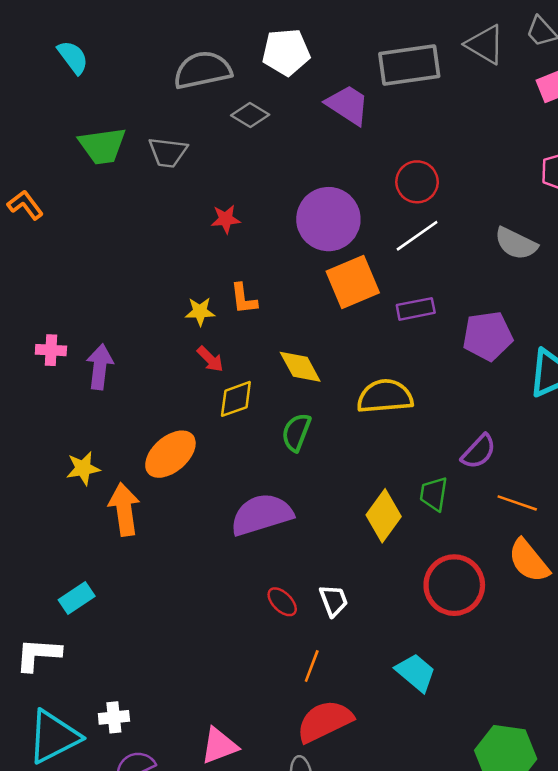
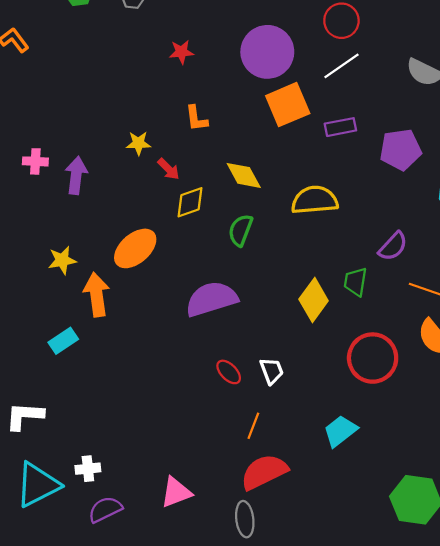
yellow star: (200, 312) -> (138, 143), moved
cyan rectangle: (77, 598) -> (63, 341), moved
cyan trapezoid: (416, 672) -> (340, 431), turned -78

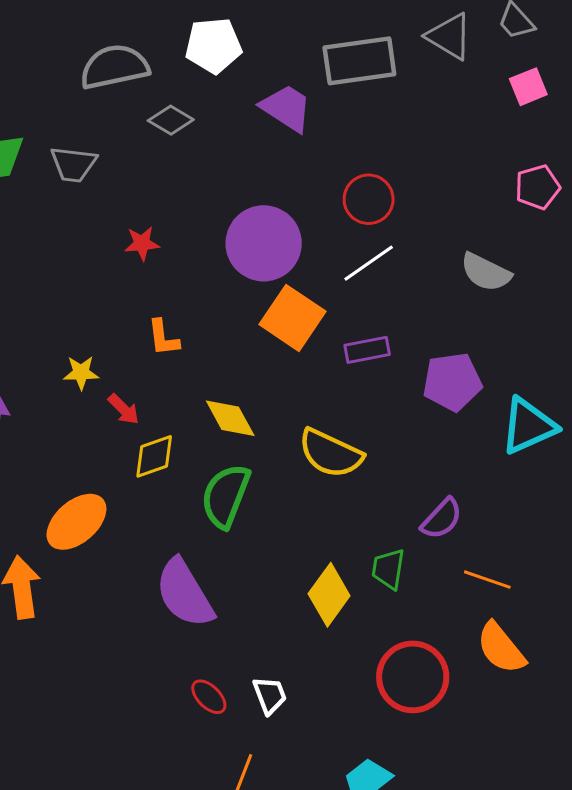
orange square: (288, 105) -> (293, 318), turned -33
yellow semicircle: (315, 200) -> (331, 453), turned -150
green semicircle: (240, 230) -> (226, 496), size x1.4
purple semicircle: (211, 299) -> (185, 593), turned -104

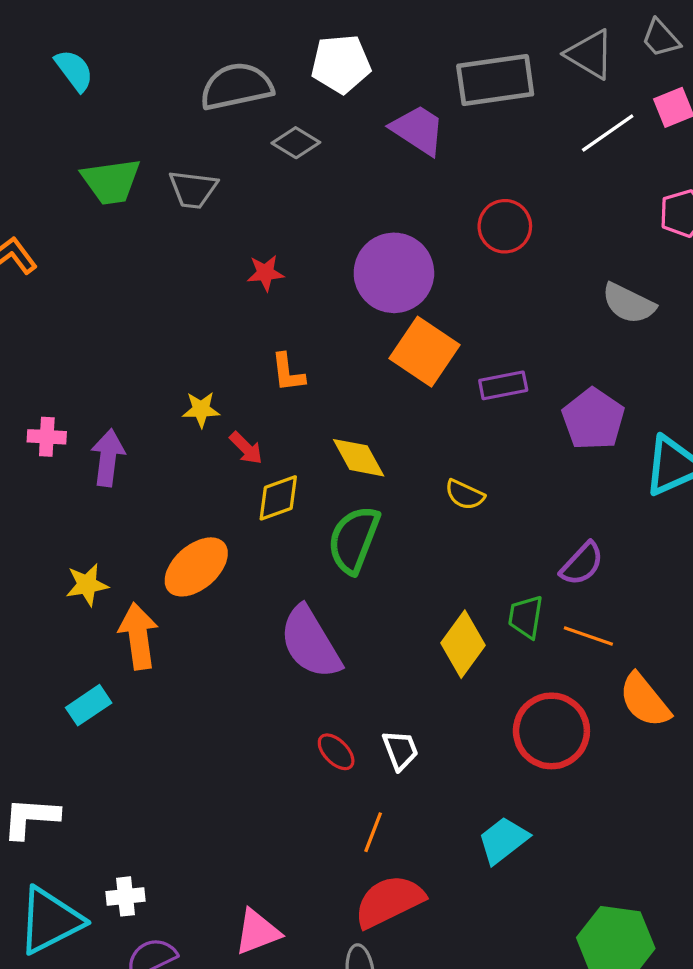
white line: (369, 263) -> (608, 133), moved
purple pentagon: (452, 382) -> (593, 419), turned -30
yellow semicircle: (331, 453) -> (465, 495), size x0.6
orange line: (487, 580) -> (588, 636), moved

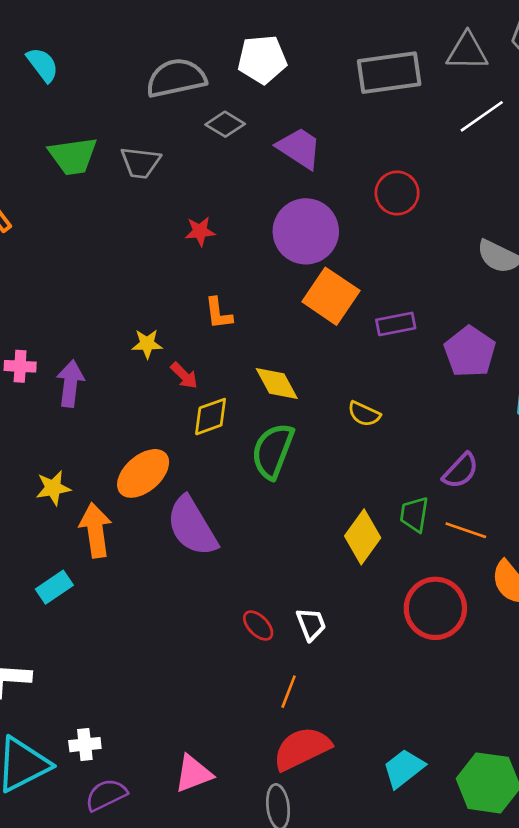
gray triangle: (590, 54) -> (467, 51), turned -30
purple trapezoid: (418, 130) -> (299, 148), moved
purple semicircle: (310, 643) -> (192, 526), moved
cyan trapezoid: (503, 840) -> (404, 768), moved

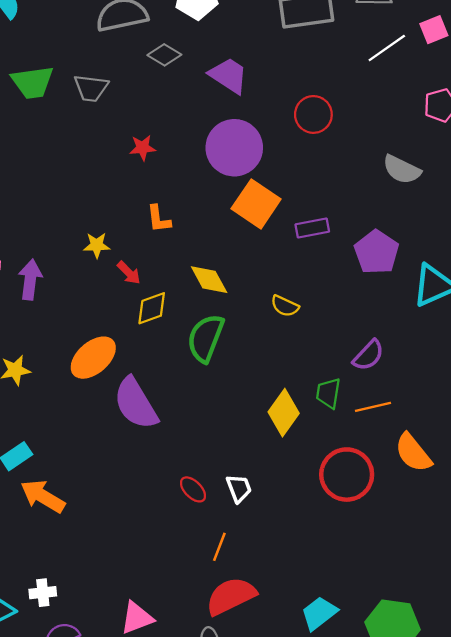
orange arrow: (95, 530) -> (43, 496), moved, turned -51
orange line: (466, 530) -> (373, 407), turned -32

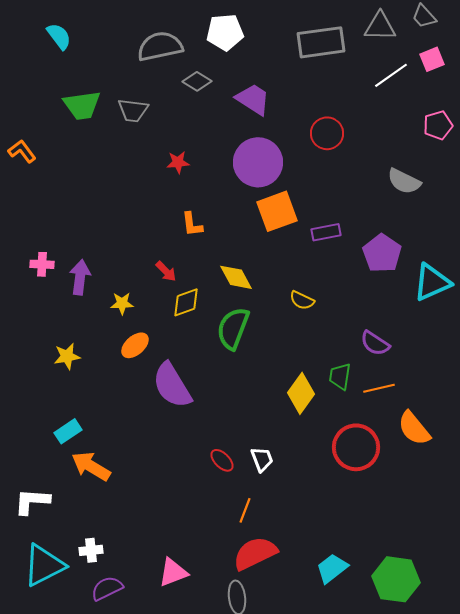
orange square: (256, 204) -> (277, 211), turned 36
yellow star: (97, 245) -> (122, 303), moved
purple semicircle: (368, 355) -> (375, 343), turned 80
orange ellipse: (93, 358) -> (135, 345), size x0.7

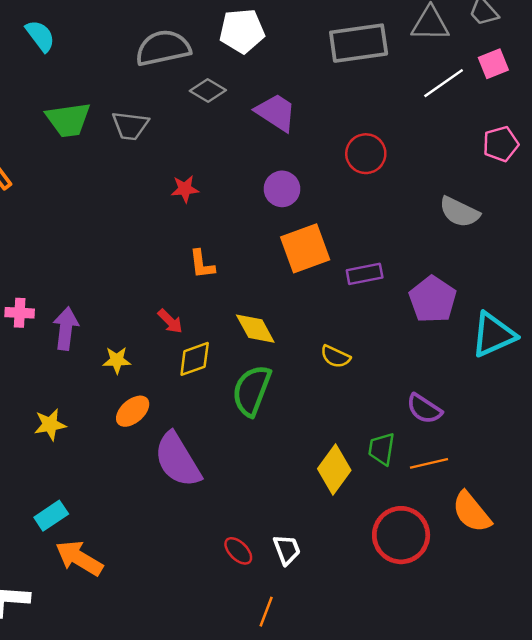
purple circle: (258, 162) -> (282, 189), size x0.6

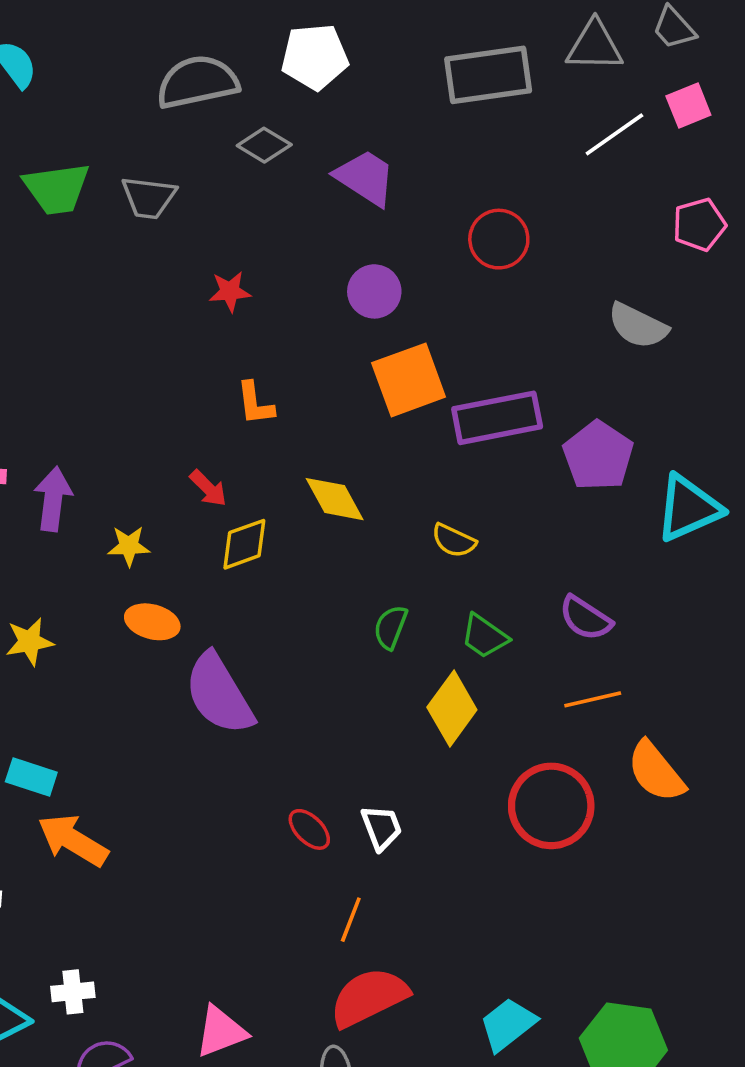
purple rectangle: (365, 274) -> (497, 418), size x1.6
green semicircle: (252, 391) -> (391, 627), moved, size x0.6
orange ellipse: (133, 411) -> (152, 622), turned 56
green trapezoid: (382, 449) -> (484, 636), moved, turned -64
cyan rectangle: (51, 516) -> (31, 777), turned 52

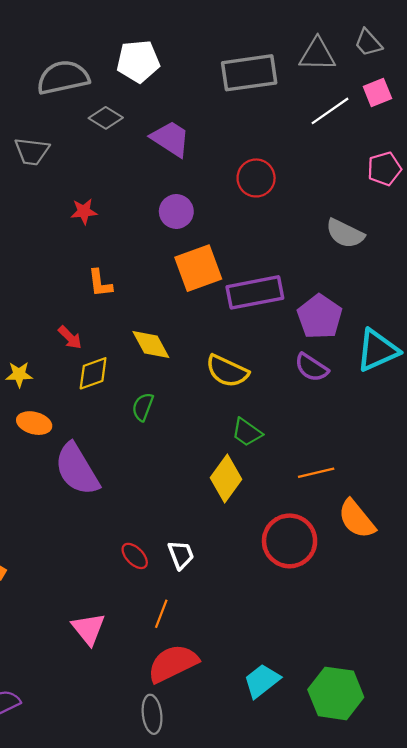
yellow semicircle: (454, 541) -> (227, 371), size x1.5
purple semicircle: (586, 618) -> (312, 368), moved
green semicircle: (391, 627) -> (143, 407), moved
pink triangle: (221, 1032) -> (88, 629), moved, turned -48

